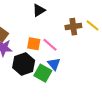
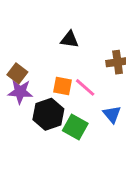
black triangle: (39, 10) -> (70, 39), turned 40
blue triangle: (54, 64) -> (112, 114), moved

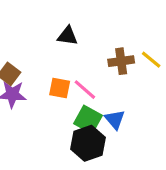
black hexagon: (48, 114) -> (88, 143), moved
green square: (75, 127) -> (88, 120), moved

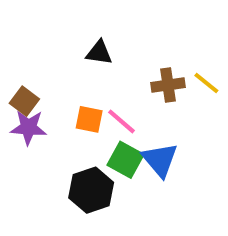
blue triangle: (115, 120) -> (160, 160), size x1.4
black hexagon: (88, 143) -> (91, 190), moved

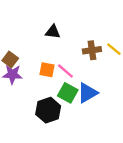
blue triangle: (160, 160) -> (87, 93), turned 40

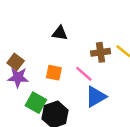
pink line: (65, 71) -> (84, 74), moved
green square: (68, 93) -> (36, 103), moved

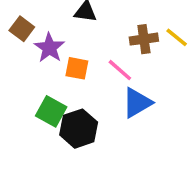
brown square: (16, 62) -> (22, 29), moved
purple star: (18, 77) -> (49, 48), moved, turned 30

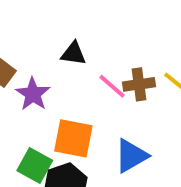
orange square: (77, 68) -> (73, 138), moved, size x1.5
pink line: (120, 70) -> (112, 86), moved

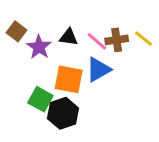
black triangle: (73, 54) -> (69, 37), moved
blue triangle: (131, 156) -> (98, 70), moved

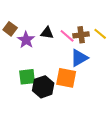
blue triangle: (98, 70) -> (79, 58), moved
orange square: (69, 79) -> (66, 78), moved
green square: (40, 99) -> (27, 77), turned -36

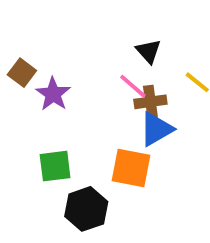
black triangle: (47, 33) -> (149, 51), moved, turned 40
brown cross: (81, 35) -> (150, 102), moved
black hexagon: (43, 87) -> (86, 209), moved

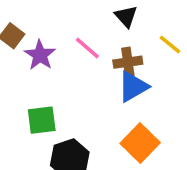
pink line: (133, 86) -> (87, 48), moved
orange square: (131, 168) -> (140, 143), moved, turned 33

